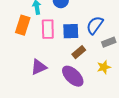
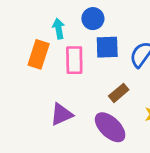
blue square: (71, 31) -> (107, 47), moved

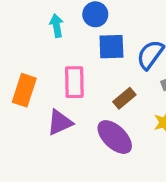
orange rectangle: (39, 54) -> (24, 90), moved
pink rectangle: (74, 60) -> (74, 82), moved

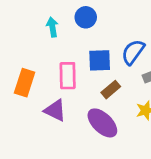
blue square: (111, 47) -> (100, 60), moved
purple triangle: (60, 122) -> (55, 110), turned 50

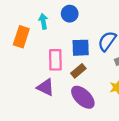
orange rectangle: (25, 83) -> (21, 37), moved
brown rectangle: (111, 90) -> (78, 71), moved

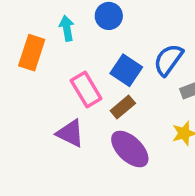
blue square: (81, 48) -> (126, 70), turned 36
pink rectangle: (55, 60) -> (86, 89), turned -30

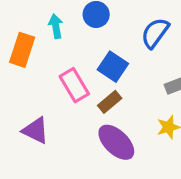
blue semicircle: (168, 60) -> (155, 33), moved
purple triangle: (70, 133) -> (36, 131), moved

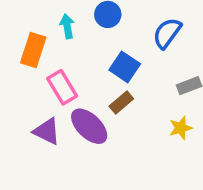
pink rectangle: (74, 85) -> (62, 87), moved
purple ellipse: (116, 142) -> (89, 126), moved

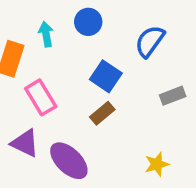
purple ellipse: (89, 126) -> (69, 161), moved
yellow star: (181, 128) -> (157, 164), moved

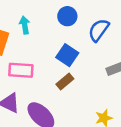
blue circle: (88, 22) -> (67, 16), moved
pink rectangle: (41, 97) -> (21, 70), turned -55

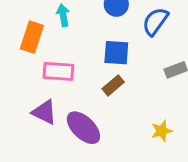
blue square: (67, 55) -> (116, 53), turned -30

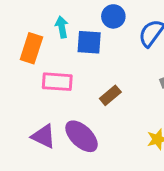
blue square: (116, 53) -> (89, 42), moved
purple triangle: (44, 112) -> (44, 136), moved

